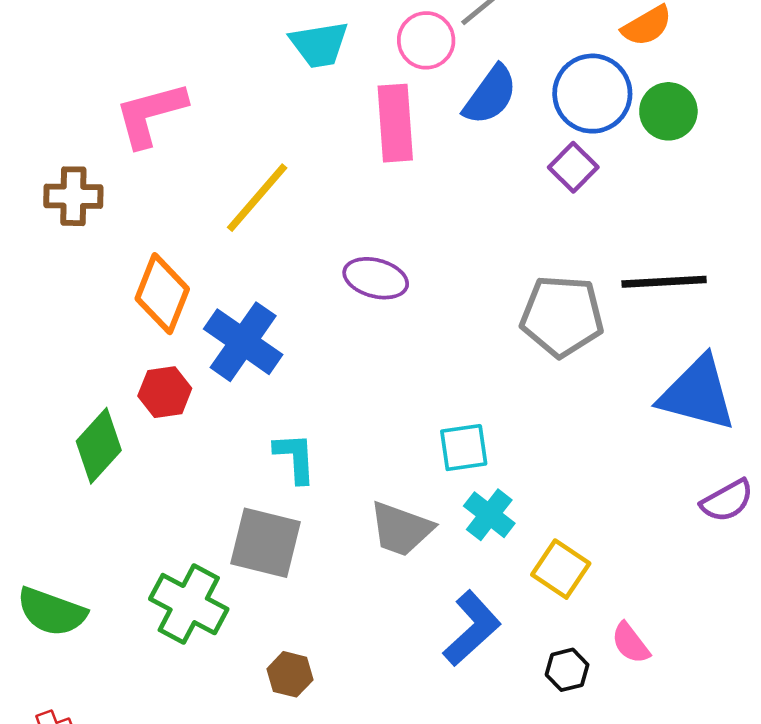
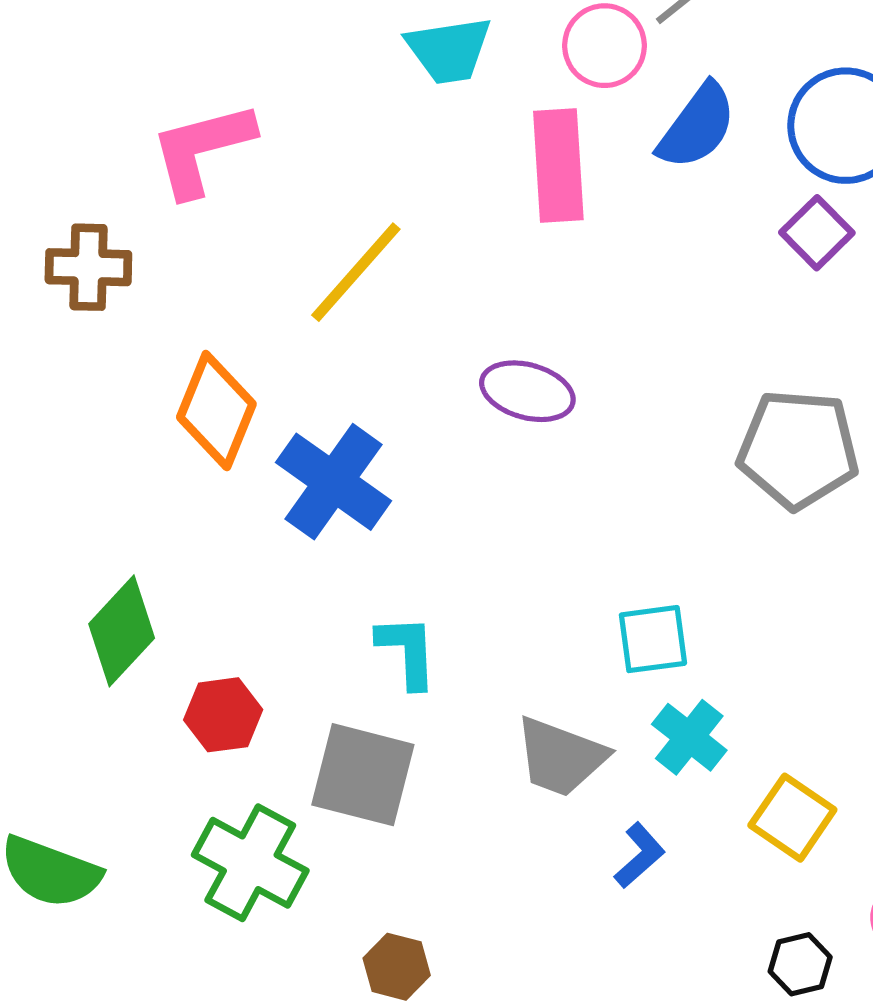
red hexagon: (165, 392) -> (223, 715), moved
blue L-shape: (472, 628) -> (640, 855), moved, size x0.6

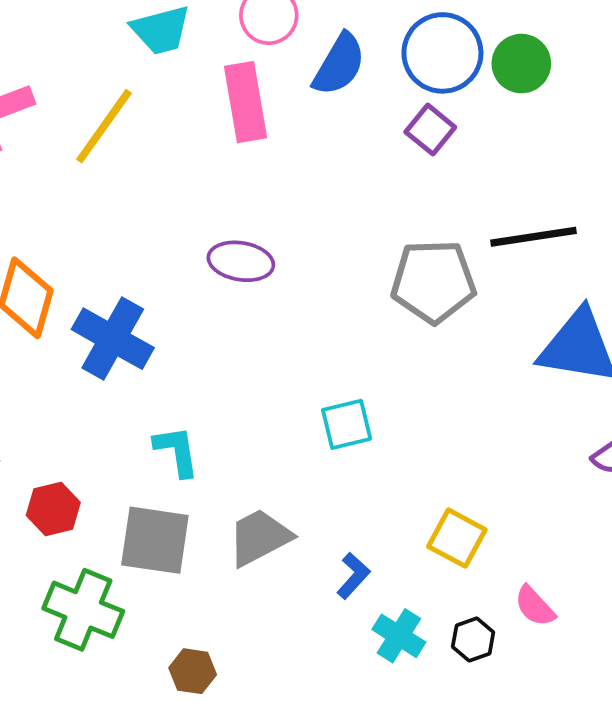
yellow line: (356, 272) -> (104, 126), moved
cyan cross: (689, 737) -> (399, 636), moved
gray trapezoid: (561, 757) -> (259, 537), moved, turned 138

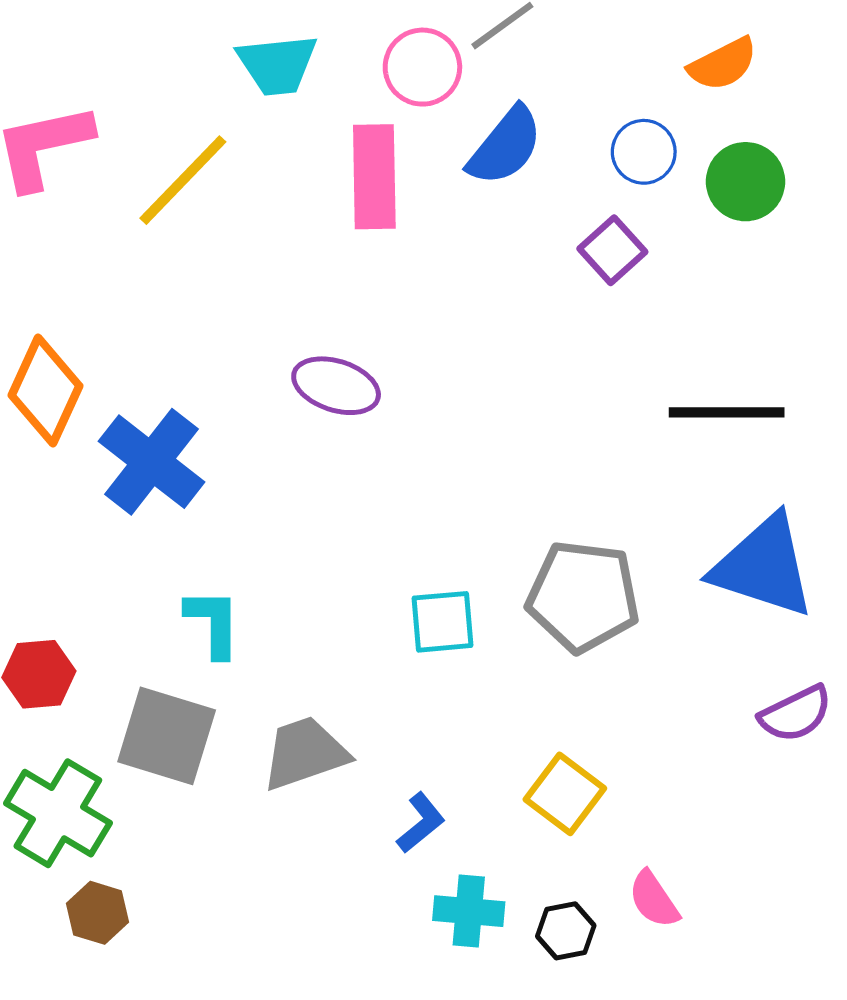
blue circle: (442, 53) -> (644, 152), size x0.6
gray pentagon: (433, 281) -> (583, 596), moved
cyan cross: (399, 636) -> (469, 911), turned -36
brown hexagon: (193, 671) -> (97, 913), moved

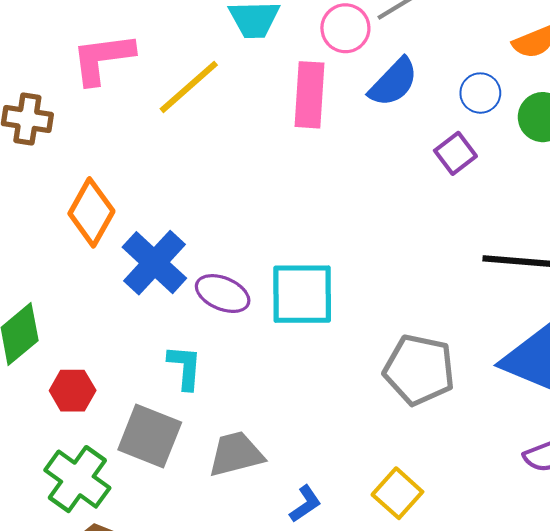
purple ellipse: (336, 386) -> (223, 294), moved
cyan square: (442, 622) -> (302, 294), moved, size x1.6

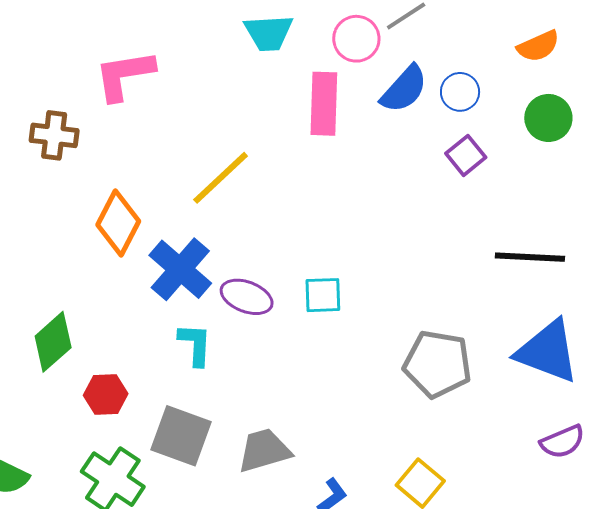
yellow line: (189, 87) -> (221, 178), moved
blue circle: (480, 93) -> (460, 92), moved
cyan square: (302, 294) -> (323, 295), size x0.6
cyan L-shape: (185, 367) -> (195, 344), moved

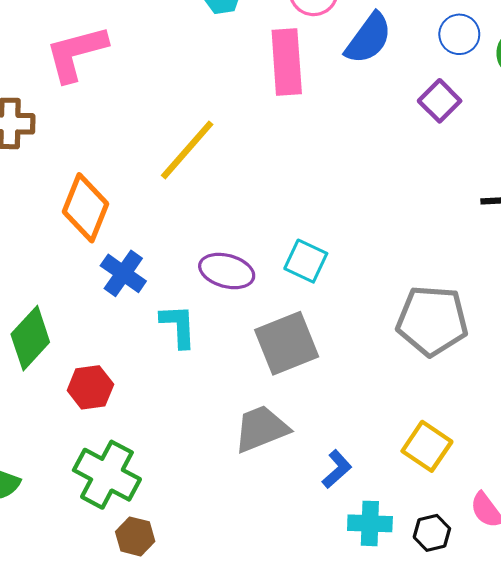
blue circle: (460, 92) -> (459, 34), moved
blue cross: (180, 269) -> (123, 273), moved, size x0.7
cyan square: (323, 295) -> (306, 261), turned 33
gray square: (181, 436) -> (287, 343), moved, turned -36

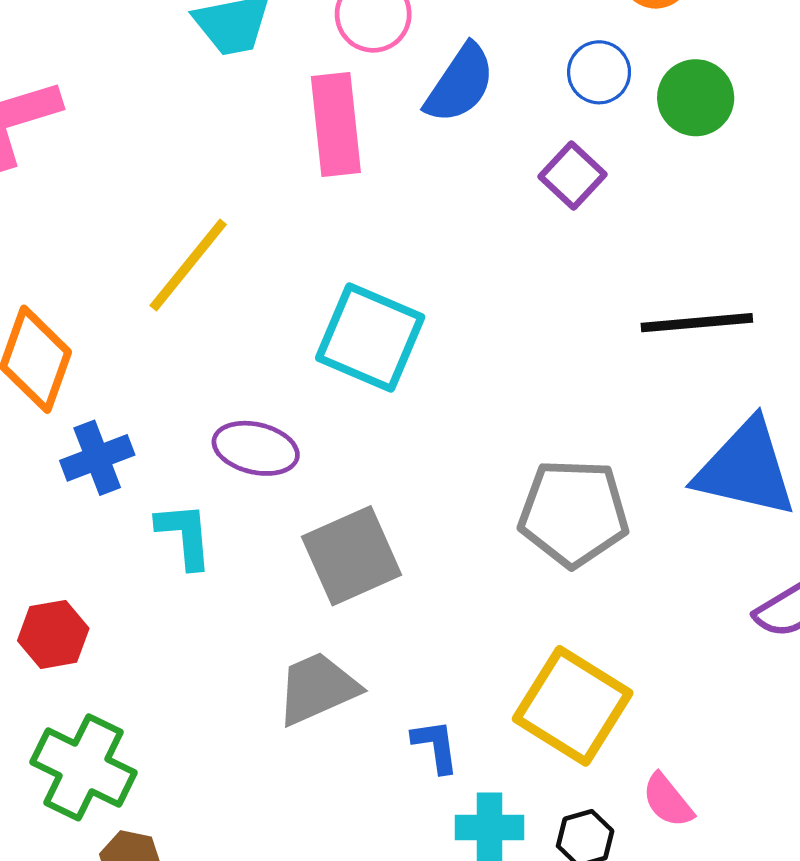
cyan square: (306, 261) -> (370, 337), moved, size x1.6
blue cross: (123, 273) -> (97, 458), turned 36
yellow square: (427, 446) -> (573, 706), size x1.5
blue L-shape: (337, 469) -> (436, 746), turned -54

